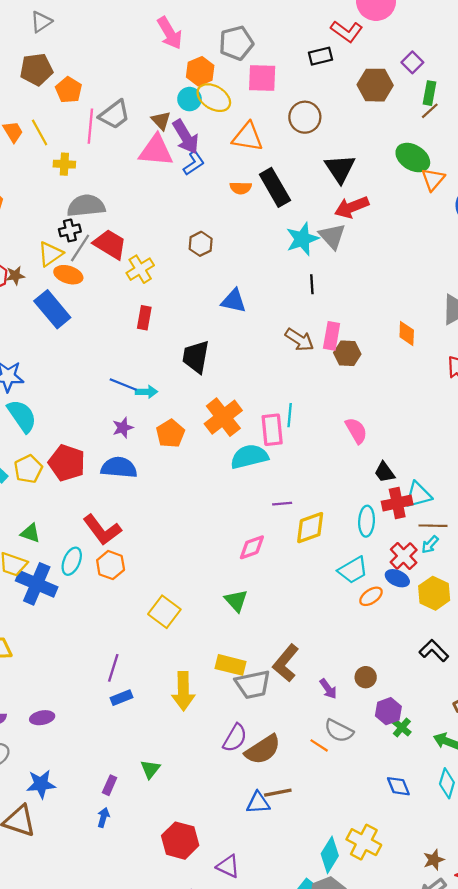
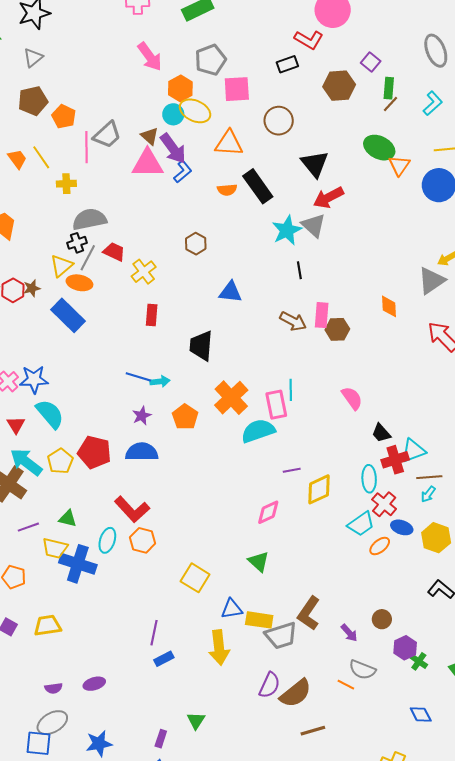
red trapezoid: (110, 244) -> (114, 252), size x0.7
red cross: (404, 556) -> (384, 504), moved
blue triangle: (258, 803) -> (232, 609), moved

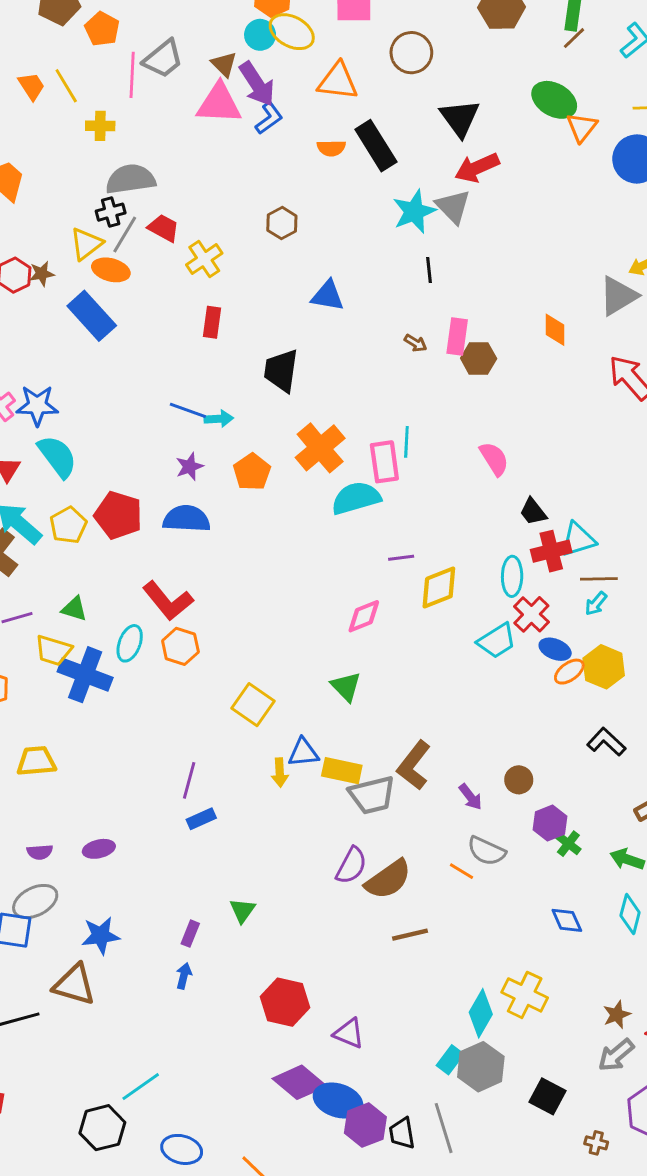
brown arrow: (293, 321) -> (416, 343), size x0.6
orange ellipse: (380, 546) -> (569, 672), moved
yellow arrow: (219, 648) -> (280, 773), moved, size x0.6

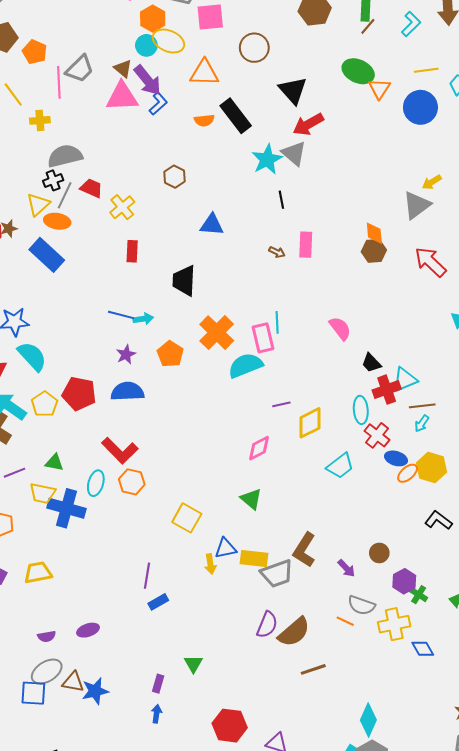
brown hexagon: (479, 358) -> (374, 251), moved
cyan trapezoid: (497, 641) -> (340, 466), moved
brown triangle: (74, 985) -> (73, 682), moved, size x0.7
yellow cross: (525, 995) -> (394, 624), moved, turned -32

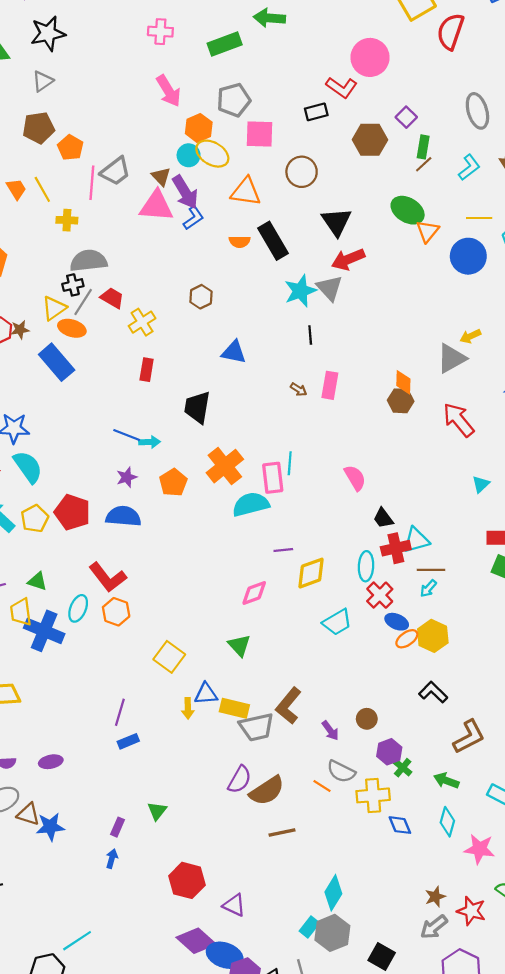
yellow trapezoid: (43, 493) -> (21, 612), turned 64

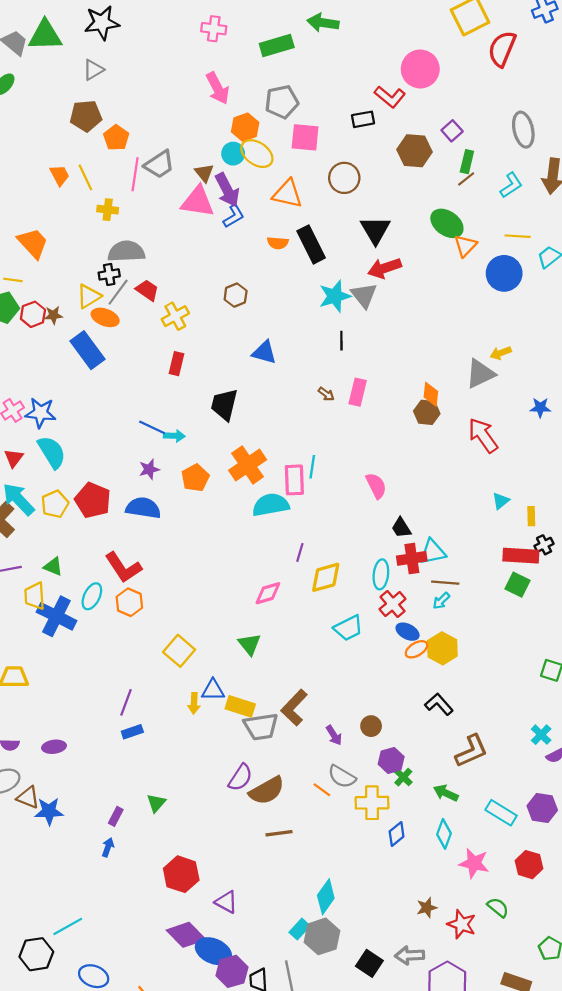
purple line: (283, 550) -> (300, 552), turned -72
blue diamond: (400, 825) -> (397, 834), turned 70
gray arrow: (434, 927) -> (410, 955), moved, turned 32

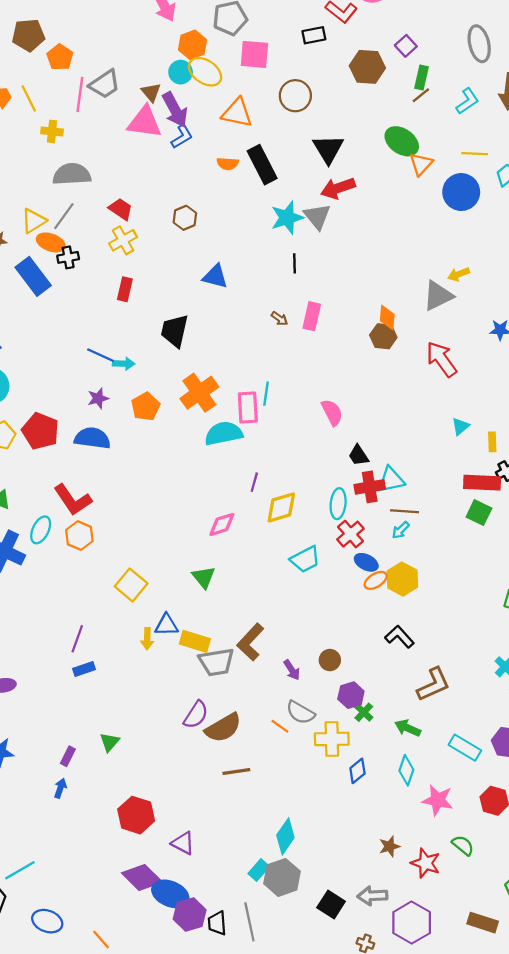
black cross: (109, 274) -> (68, 257), moved
red trapezoid: (147, 290) -> (121, 209), moved

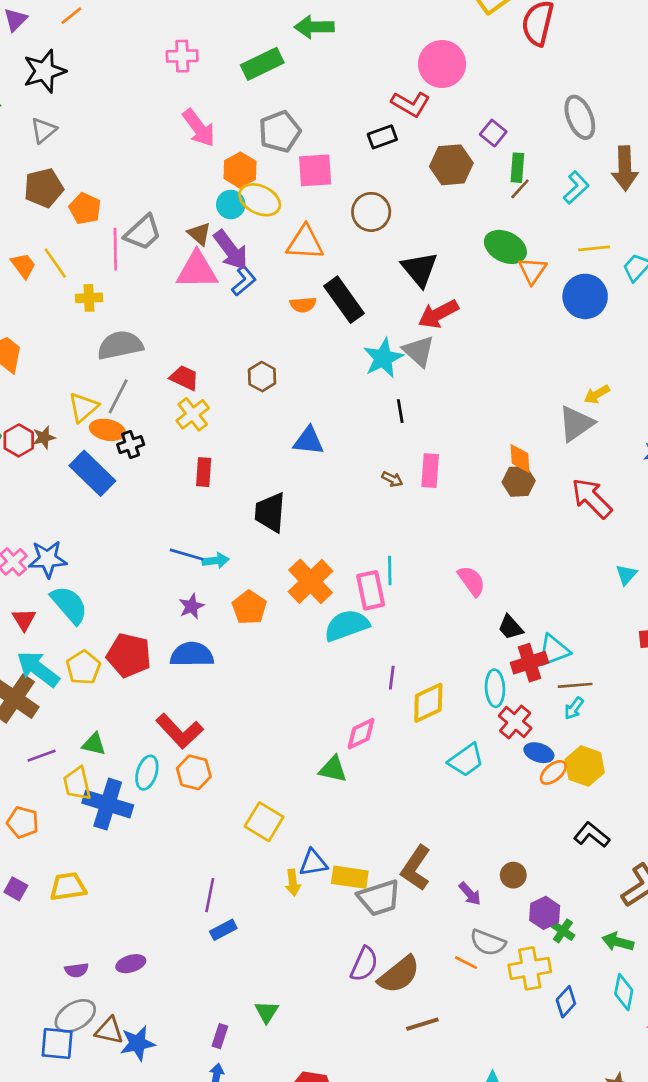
green triangle: (204, 577) -> (333, 769), moved, turned -30

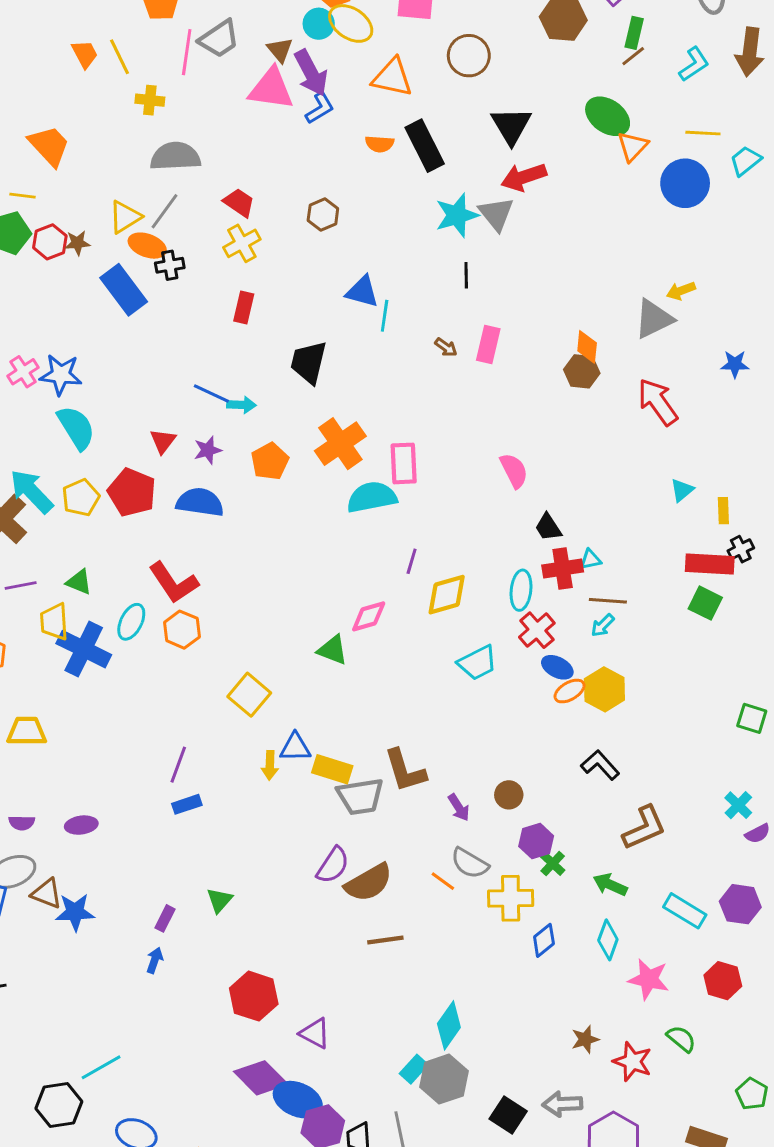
cyan line: (390, 571) -> (385, 316), moved
red triangle: (24, 620) -> (163, 441), moved
cyan triangle: (554, 650) -> (591, 559), size x0.6
brown L-shape: (416, 868) -> (405, 771), turned -60

